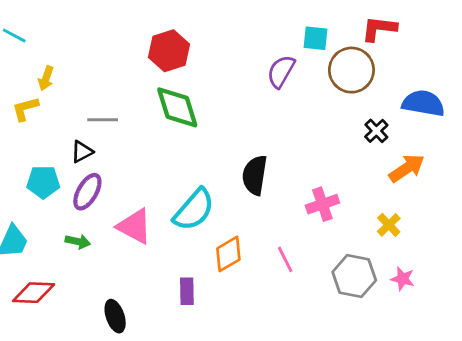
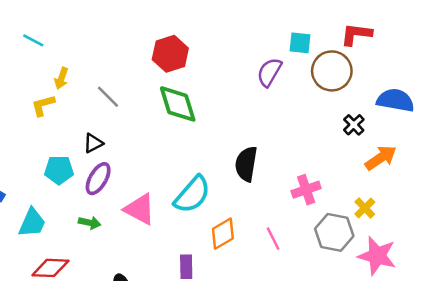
gray line: (103, 120) -> (108, 97), moved, turned 45
gray hexagon: (354, 276) -> (334, 232), moved
pink star: (403, 279) -> (377, 256), size x1.8

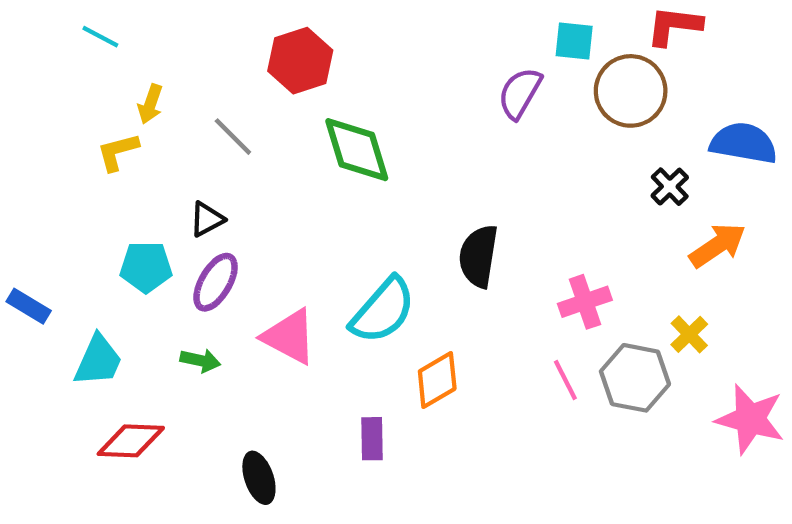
red hexagon: (170, 54) -> (300, 61), moved
pink line: (273, 239) -> (565, 380), moved
pink star: (377, 256) -> (750, 419), moved

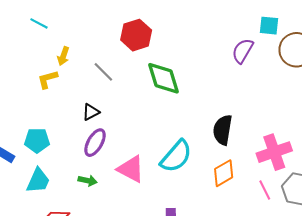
cyan pentagon: (146, 267) -> (37, 140), moved
pink cross: (585, 302) -> (274, 152), size x1.4
orange diamond: (437, 380) -> (224, 173), moved

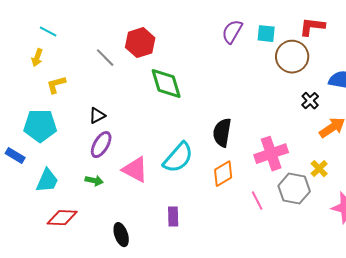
purple semicircle: (243, 51) -> (232, 32), moved
yellow arrow: (63, 56) -> (37, 58), moved
gray line: (103, 72) -> (105, 58), moved
cyan pentagon: (37, 140) -> (40, 126), moved, size x1.4
pink line: (265, 190) -> (257, 201), moved

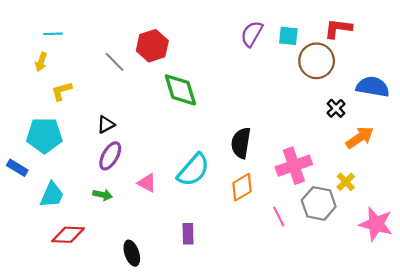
cyan line: (48, 32) -> (53, 34), turned -30
pink triangle: (135, 170) -> (147, 183), size x0.7

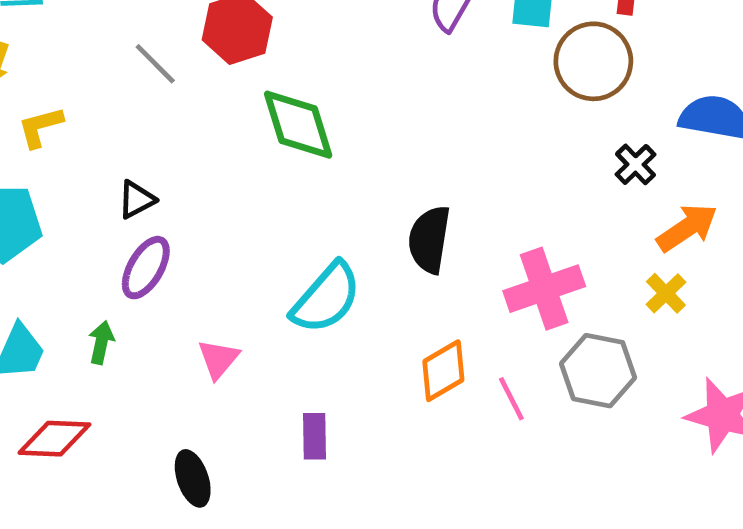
yellow cross: (346, 182) -> (666, 293), moved
pink triangle: (147, 183) -> (218, 359), moved, turned 42
orange diamond: (242, 187) -> (443, 371), moved
green arrow: (103, 195) -> (101, 343), moved, turned -90

